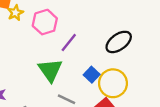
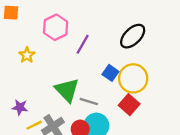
yellow star: (15, 13) -> (27, 55), moved
green triangle: (50, 70) -> (67, 90), moved

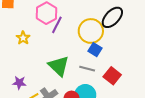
purple line: (83, 44) -> (57, 25), moved
yellow circle: (133, 78) -> (91, 31), moved
gray line: (89, 101) -> (87, 69), moved

